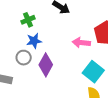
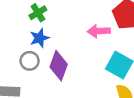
green cross: (28, 20) -> (38, 13), moved

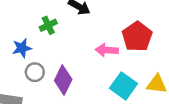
blue star: (39, 38) -> (22, 48), moved

